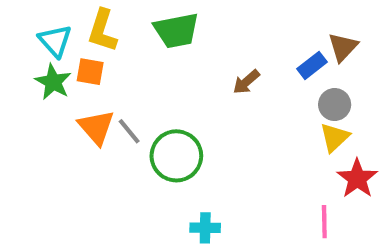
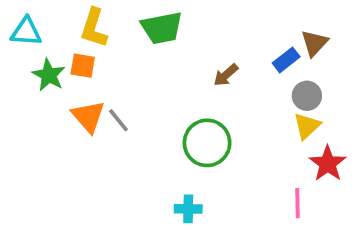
cyan triangle: (55, 41) -> (26, 32), moved, turned -44
green circle: (176, 156) -> (207, 143), moved

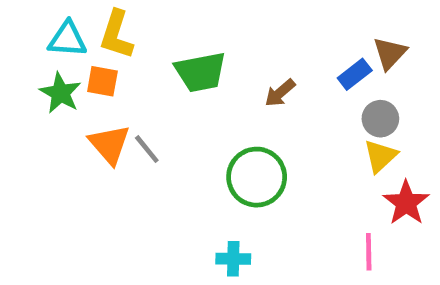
green trapezoid: (162, 28) -> (201, 72), moved
cyan triangle: (26, 32) -> (67, 39), moved

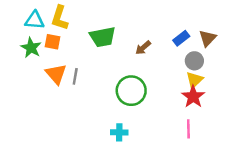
brown triangle: (390, 53) -> (208, 38), moved
gray line: (147, 149) -> (75, 76), turned 49
red star: (406, 203) -> (193, 97), moved

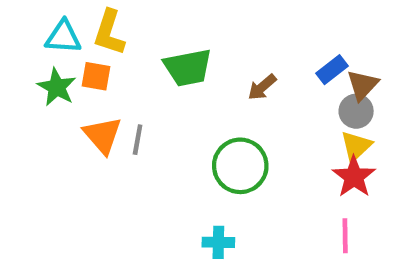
brown triangle: (208, 38) -> (363, 85), moved

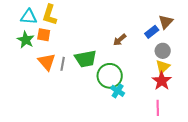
green trapezoid: (188, 67) -> (86, 59), moved
brown triangle: (363, 85) -> (166, 22), moved
cyan cross: (218, 242) -> (118, 91), moved, turned 32

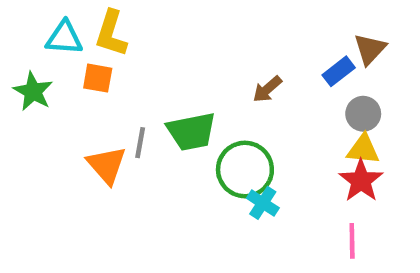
green star: (26, 40) -> (33, 91), moved
orange triangle: (47, 62) -> (107, 165), moved
yellow triangle: (163, 67) -> (363, 149), turned 49

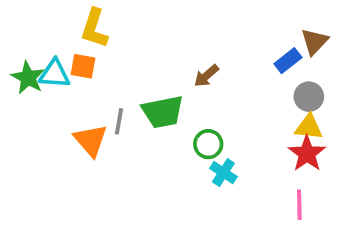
cyan triangle: (64, 38) -> (55, 74), moved
brown arrow: (267, 89) -> (206, 76), moved
green circle: (245, 169) -> (208, 144), size x0.6

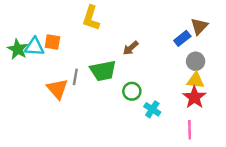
yellow L-shape: (94, 28) -> (91, 18), moved
cyan cross: (223, 173) -> (152, 109), moved

